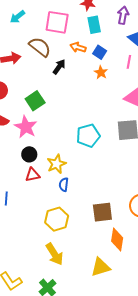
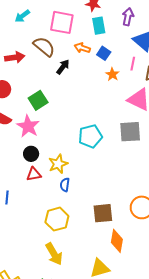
orange star: (101, 72) -> (112, 74), moved

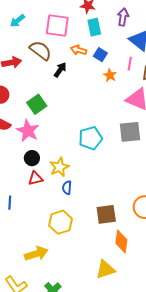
yellow arrow: (54, 254) -> (36, 254), moved, turned -75

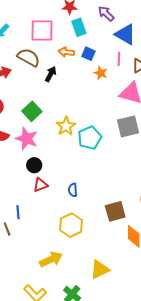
purple arrow: (123, 17) -> (106, 14), turned -48
yellow star: (59, 167) -> (66, 126), moved
yellow triangle: (105, 269) -> (100, 269), moved

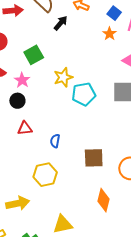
blue square: (88, 54) -> (114, 13), moved
pink star: (27, 139) -> (22, 80), size x0.7
black circle: (34, 165) -> (17, 101), moved
brown square: (115, 211) -> (94, 158), moved

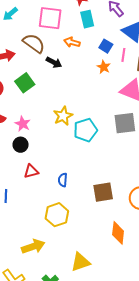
black arrow: (61, 23) -> (54, 62), turned 84
green square: (34, 55) -> (25, 83), moved

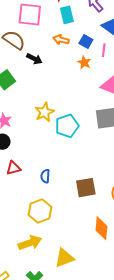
orange arrow: (72, 42) -> (61, 40), moved
yellow arrow: (33, 246) -> (30, 243), moved

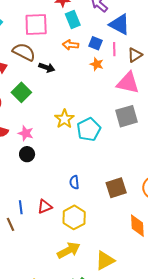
red triangle: (13, 168) -> (45, 207), moved

